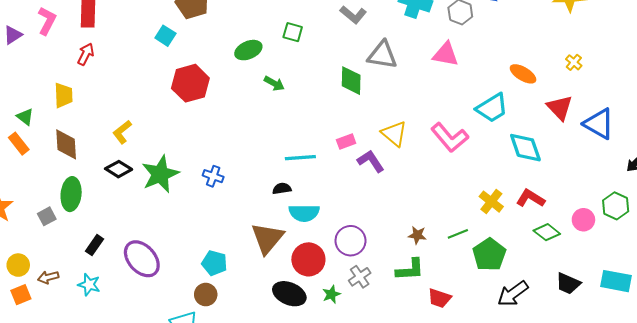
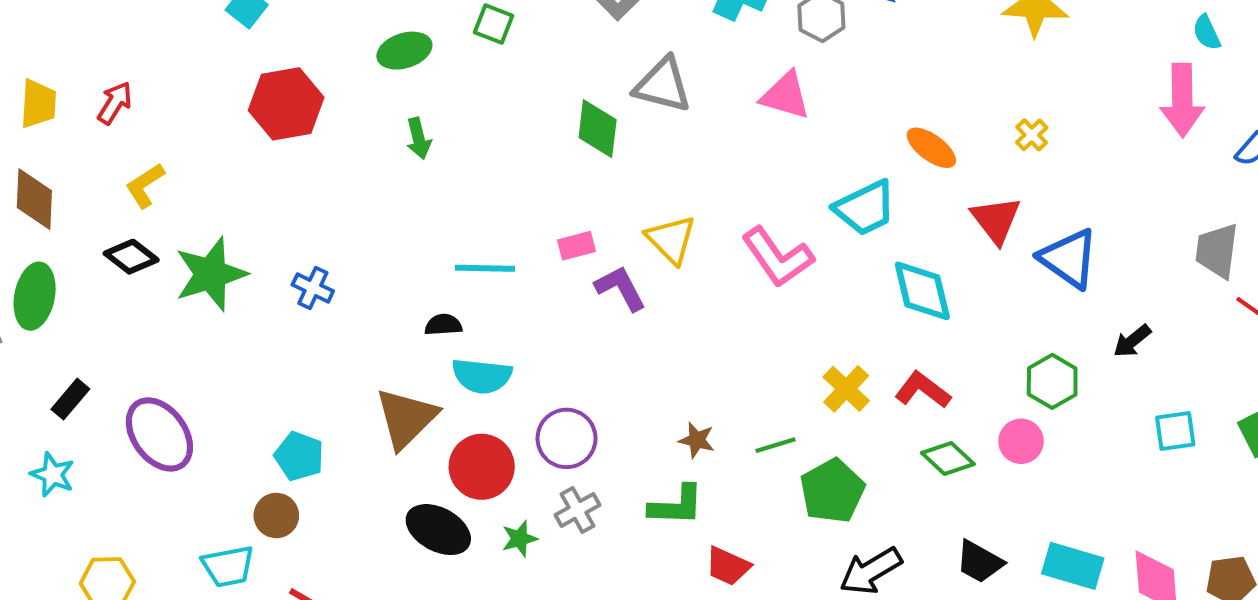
red arrow: (86, 54) -> (115, 103), moved
green arrow: (274, 83) -> (419, 138), moved, turned 42
green hexagon: (616, 206) -> (1052, 381), moved

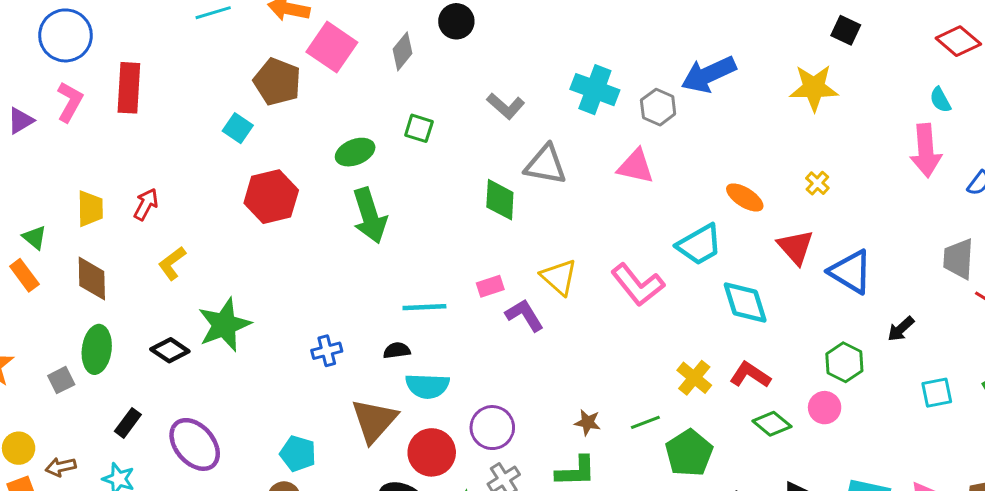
green arrow: (419, 138) -> (370, 216), size x1.8
black diamond: (131, 257) -> (170, 350), moved
blue cross: (313, 288) -> (327, 351), moved, turned -36

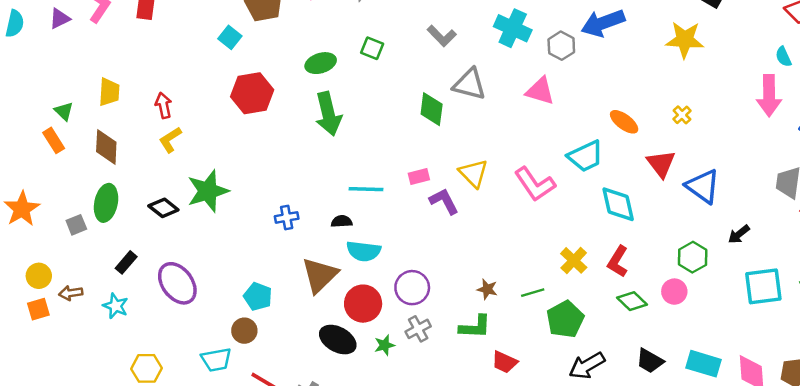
red arrow: (146, 204) -> (164, 105), moved, turned -45
red L-shape: (750, 375) -> (618, 261), turned -96
cyan square: (937, 393) -> (763, 286), size x1.6

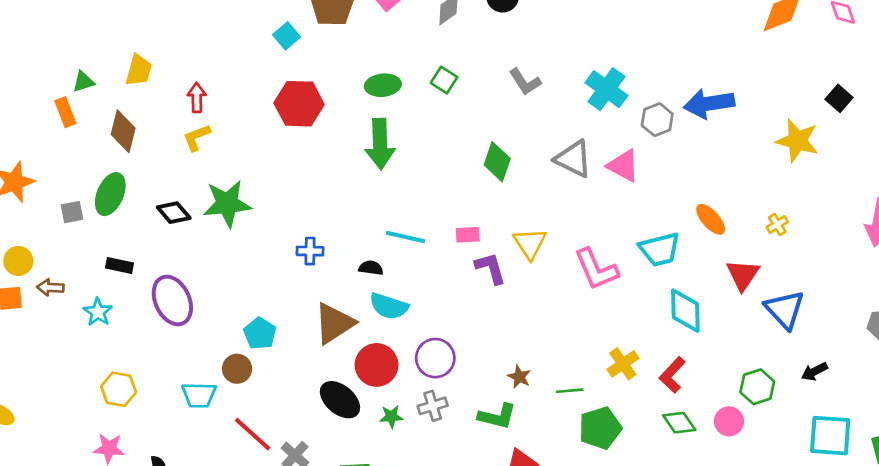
gray triangle: (469, 84) -> (573, 159), moved
green triangle: (64, 111) -> (83, 82), turned 48
black rectangle: (126, 262) -> (119, 266), turned 50

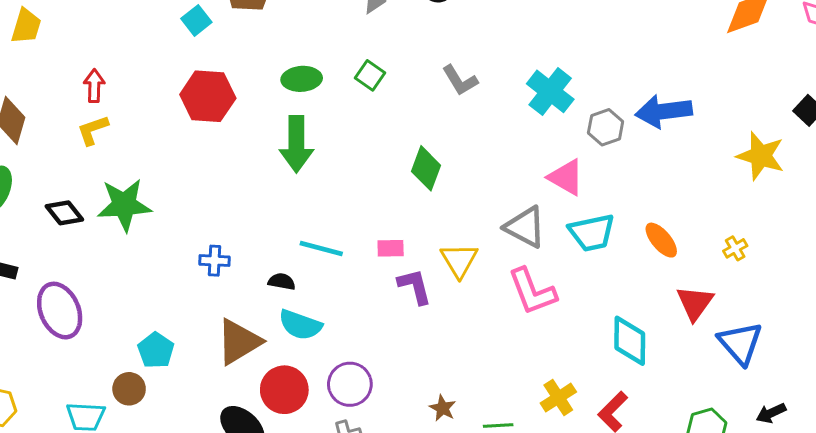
yellow trapezoid: (139, 70) -> (26, 26), moved
gray triangle: (573, 159) -> (525, 227), moved
cyan trapezoid: (660, 249) -> (592, 233), moved

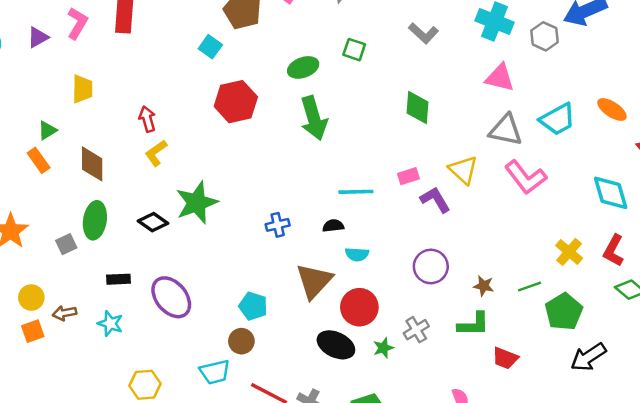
pink triangle: (566, 177) -> (500, 78), moved
cyan semicircle: (300, 325) -> (357, 254), size x0.7
purple circle: (350, 384) -> (431, 266), moved

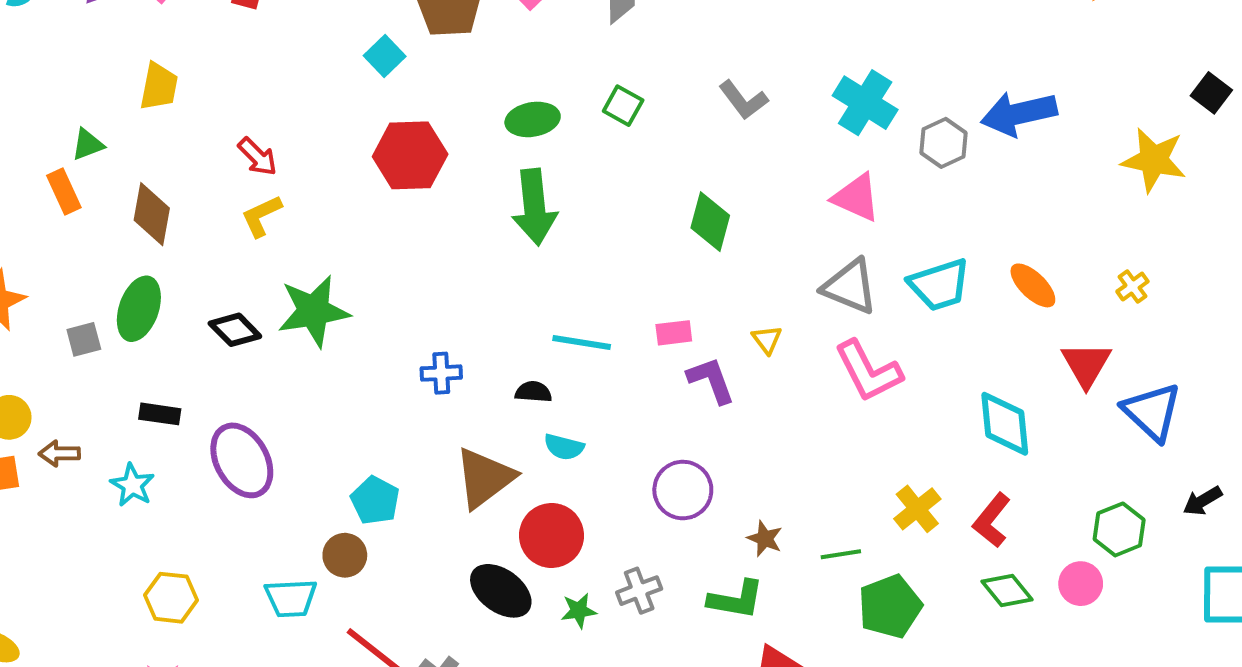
red arrow: (147, 119) -> (258, 157), turned 140
yellow triangle: (463, 170) -> (767, 340), size x0.6

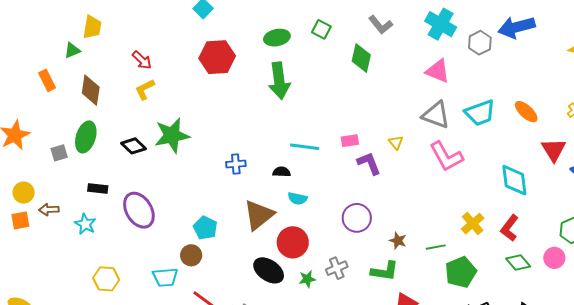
green triangle: (88, 144) -> (72, 50), moved
green diamond: (710, 222) -> (361, 58), moved

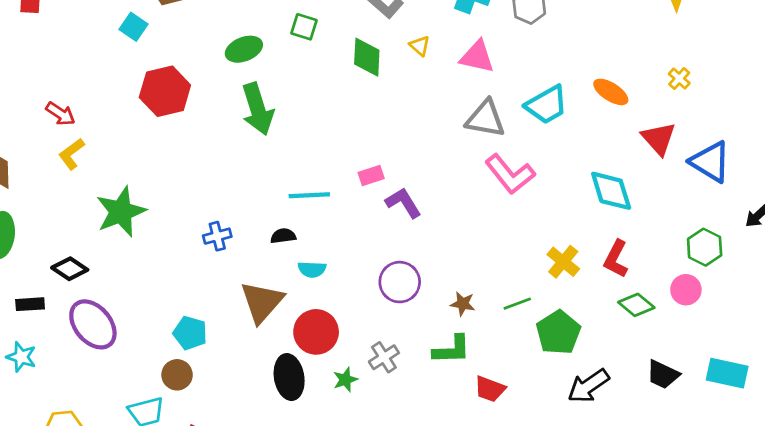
yellow triangle: (396, 142) -> (420, 46), moved
black diamond: (133, 146) -> (70, 269), moved
black ellipse: (269, 270) -> (289, 377), turned 56

